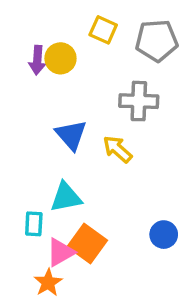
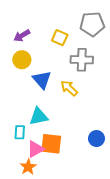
yellow square: (103, 30) -> (60, 38), moved
yellow circle: (60, 58) -> (22, 60), moved
purple arrow: (37, 60) -> (22, 36), turned 56
orange square: (87, 243) -> (51, 144), turned -30

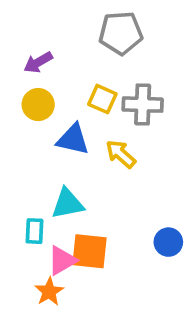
gray pentagon: (92, 24) -> (121, 33), moved
yellow square: (60, 38) -> (102, 99), moved
blue triangle: (42, 80) -> (73, 139), turned -36

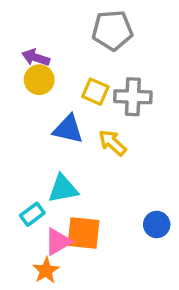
purple arrow: (38, 62) -> (36, 58), turned 48
yellow circle: (38, 105) -> (39, 80), moved
cyan rectangle: (34, 231) -> (32, 214), turned 50

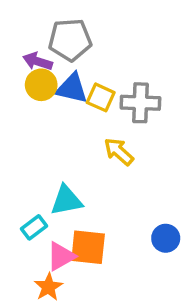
gray pentagon: (112, 30) -> (70, 40), moved
blue triangle: (68, 129) -> (72, 88), moved

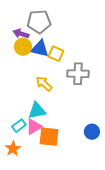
gray cross: (140, 103) -> (78, 74), moved
yellow arrow: (119, 152) -> (44, 84), moved
pink triangle: (61, 256) -> (34, 127), moved
orange star: (48, 287) -> (13, 149), moved

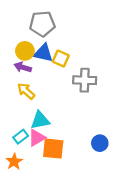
purple arrow: (21, 34) -> (23, 67), moved
yellow arrow: (44, 84) -> (26, 91), moved

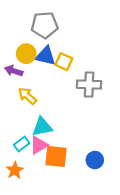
purple arrow: (23, 67) -> (14, 71), moved
blue circle: (100, 143) -> (95, 160), moved

